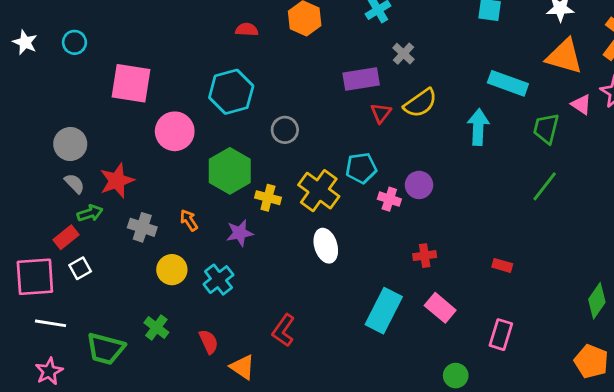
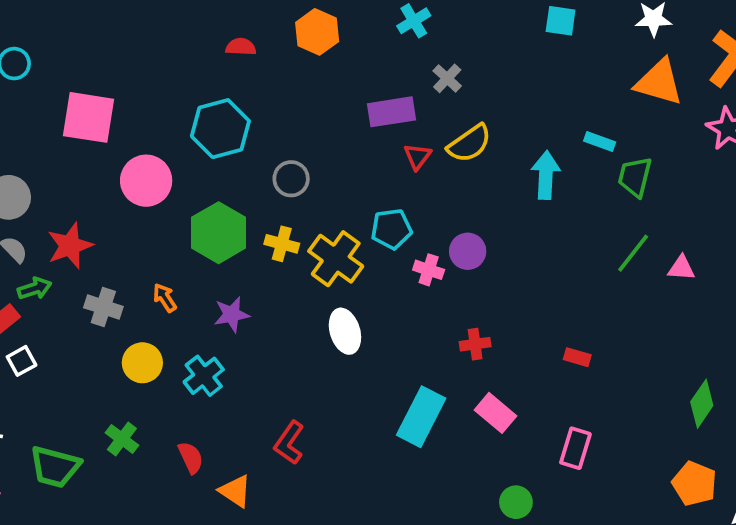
cyan rectangle: (508, 83) -> (600, 142), moved, size x0.6
pink triangle: (581, 104) -> (681, 268), moved, turned -30
yellow cross: (268, 198) -> (282, 244), moved

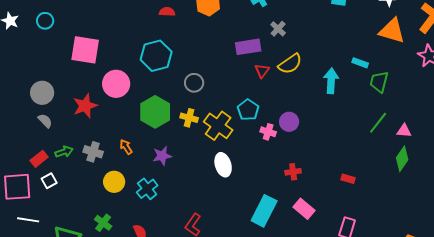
cyan pentagon: (391, 229) -> (248, 110), turned -30
red star: (70, 246) -> (85, 106), moved
green arrow: (35, 288) -> (64, 152), moved
green diamond: (702, 404) -> (402, 159), moved

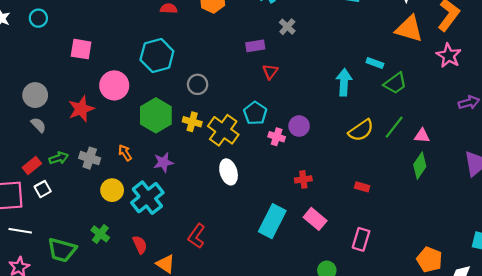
purple rectangle: (248, 47) -> (255, 46), size x0.7
pink square: (85, 50) -> (81, 49), size x0.7
yellow semicircle: (290, 64) -> (361, 130), moved
green trapezoid: (379, 82) -> (395, 83), turned -140
cyan cross: (147, 189) -> (147, 198), size x1.4

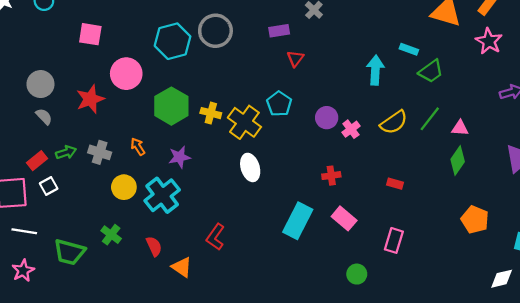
gray circle: (198, 84) -> (215, 31), moved, size x1.5
pink cross: (277, 137) -> (351, 129), moved, turned 35
orange pentagon: (429, 260) -> (475, 220), moved

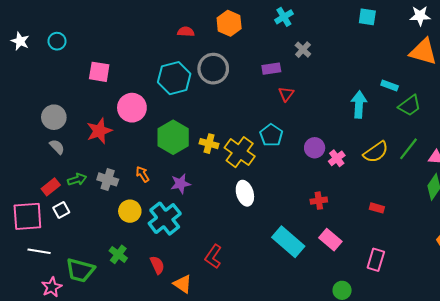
cyan rectangle: (298, 221) -> (288, 242), turned -76
pink star: (23, 271) -> (52, 287), moved

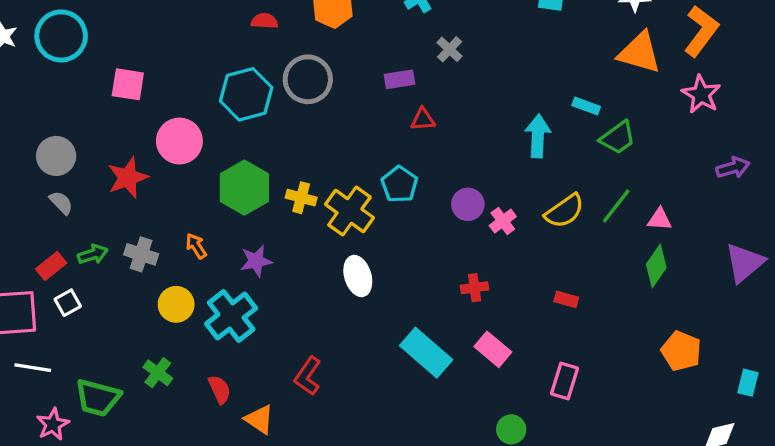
cyan circle: (57, 41) -> (61, 36), size x1.8
red triangle: (286, 94) -> (423, 119), turned 49

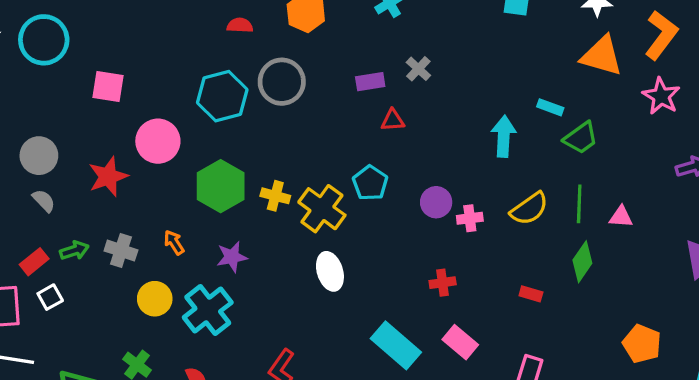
gray cross: (449, 49) -> (418, 69), moved
green line: (616, 206) -> (579, 204), turned -36
pink cross: (503, 221) -> (470, 218), turned 30
green diamond: (656, 266) -> (582, 262), moved

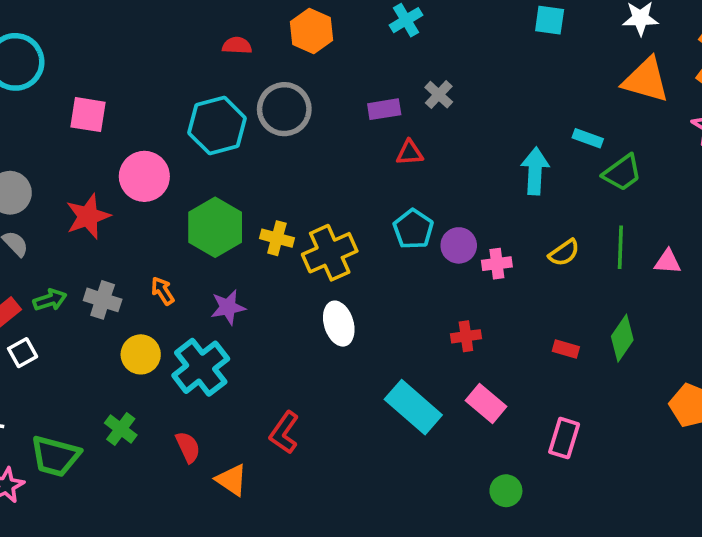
cyan pentagon: (370, 183) -> (413, 229), moved
yellow cross: (322, 209) -> (330, 253), turned 30
yellow semicircle: (529, 209) -> (564, 253), size x0.7
green diamond: (582, 262) -> (622, 338), moved

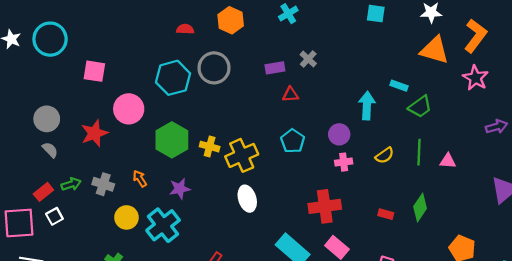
purple circle: (459, 245) -> (339, 134), moved
red cross: (466, 336) -> (325, 206), size x1.8

